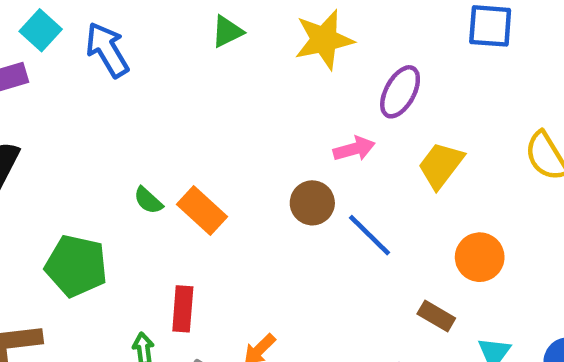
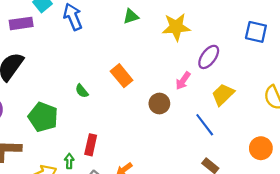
pink arrow: (354, 149) -> (183, 81), turned 132
orange rectangle: (202, 210) -> (122, 76), moved
blue line: (369, 235) -> (205, 125), moved
orange circle: (480, 257) -> (261, 148), moved

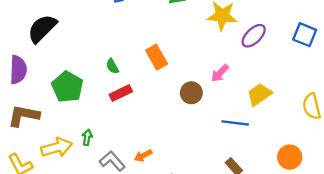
purple ellipse: (209, 57) -> (254, 36), moved
blue line: (205, 125) -> (235, 123), turned -55
red rectangle: (91, 145) -> (121, 93), moved, turned 42

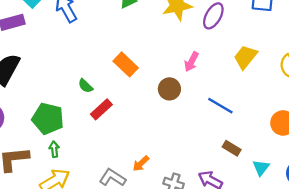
yellow trapezoid: (259, 94) -> (245, 57), moved
blue line: (235, 123) -> (220, 106), turned 40
green arrow: (87, 137) -> (54, 149), moved

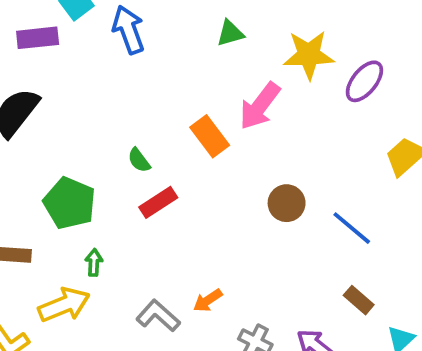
pink arrow: (191, 62) -> (260, 106), moved, size x1.5
brown circle: (169, 89) -> (287, 203), moved
green arrow: (54, 149) -> (94, 262), moved

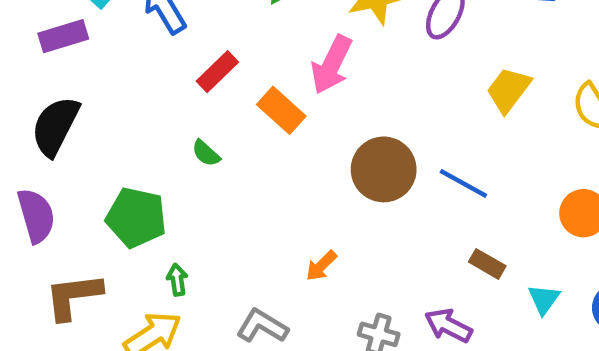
red rectangle: (158, 202) -> (217, 72), moved
brown circle: (287, 203) -> (384, 169), size x1.5
orange arrow: (208, 300) -> (321, 266), moved

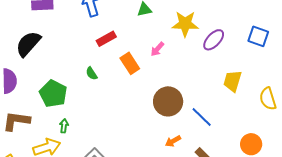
pink arrow: (332, 65) -> (157, 49), size x0.6
yellow trapezoid: (508, 90) -> (233, 81), turned -35
orange arrow: (321, 266) -> (173, 141), moved

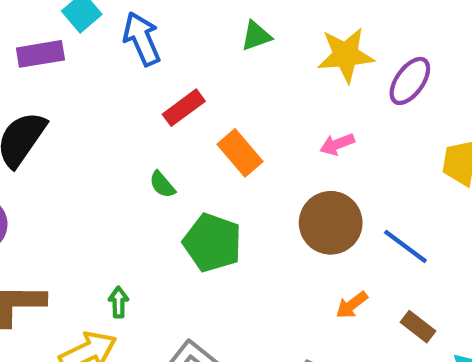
pink arrow: (157, 49) -> (337, 144), moved, turned 35
green pentagon: (53, 94) -> (212, 243), moved

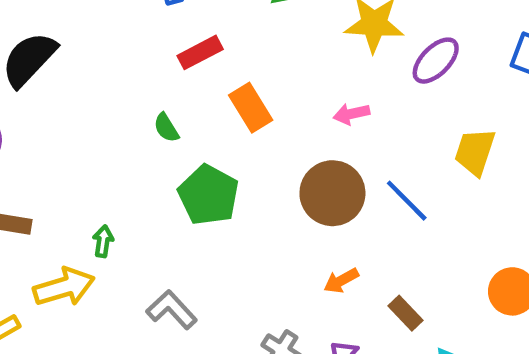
blue line: (405, 246) -> (407, 201), moved

